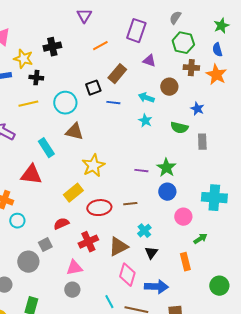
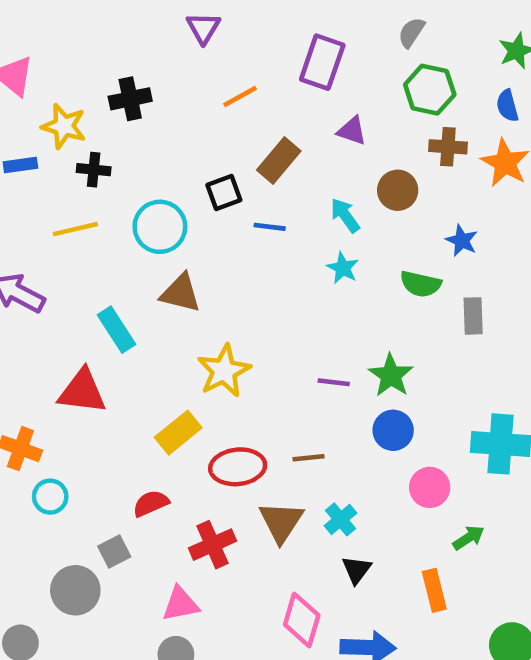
cyan arrow: (146, 98) -> (345, 215), turned 35
brown triangle: (118, 247) -> (281, 522), moved, turned -30

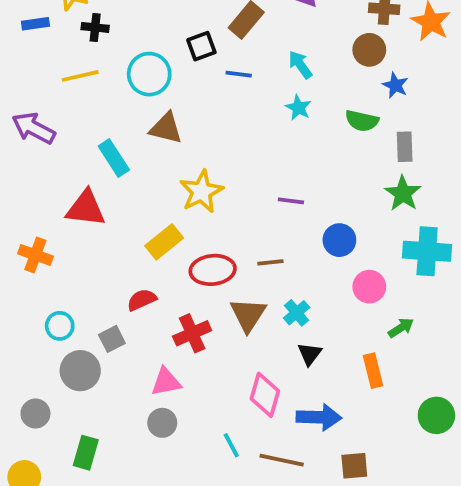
brown circle: (398, 190) -> (369, 50), moved
green star: (391, 375) -> (403, 193), moved
cyan circle: (50, 497) -> (60, 326), moved

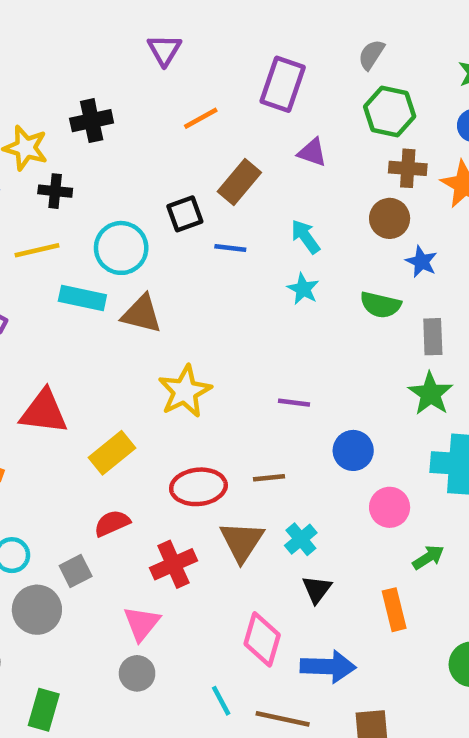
cyan rectangle: (114, 158) -> (82, 298), moved, turned -45
yellow rectangle: (164, 242) -> (112, 453), moved
pink triangle: (166, 382) -> (142, 623), turned -40

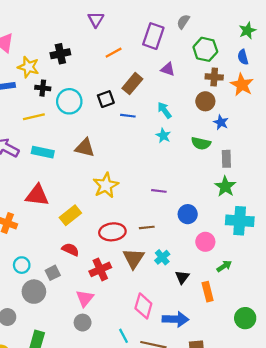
gray semicircle: (371, 55) -> (183, 22), moved
cyan circle: (121, 248) -> (69, 101), moved
cyan rectangle: (82, 298) -> (43, 152), moved
red semicircle: (112, 523) -> (70, 250), turned 49
black triangle: (317, 589) -> (182, 277), moved

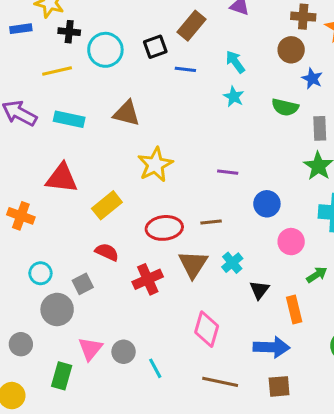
pink triangle: (85, 298) -> (90, 349), moved
blue arrow: (175, 319) -> (271, 347), moved
cyan line: (123, 336) -> (155, 368), moved

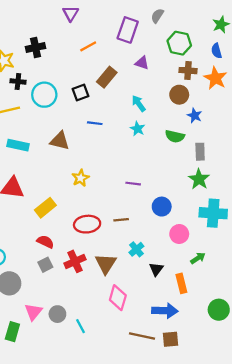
blue line: (185, 69) -> (95, 123), moved
yellow star: (155, 165) -> (80, 178), size x0.7
brown triangle: (193, 264) -> (106, 264), moved
gray square: (83, 284) -> (45, 265), moved
brown line: (220, 382) -> (142, 336), moved

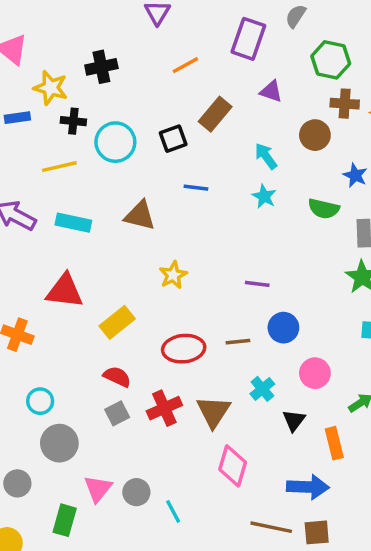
brown circle: (179, 95) -> (315, 135), moved
blue circle: (162, 207) -> (283, 328), moved
pink circle: (179, 234) -> (315, 373), moved

